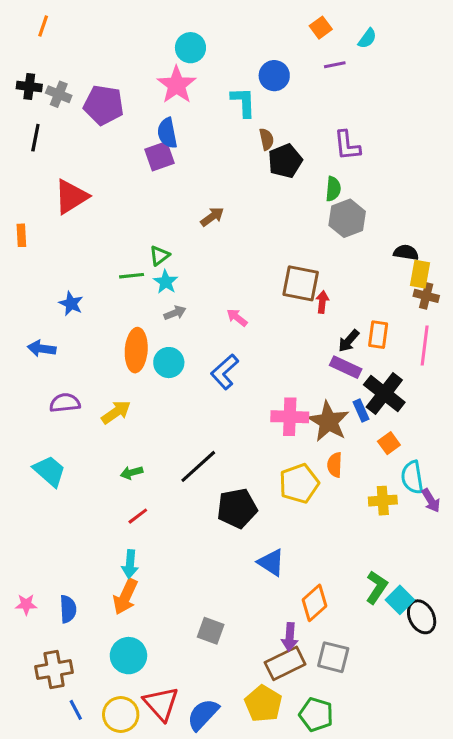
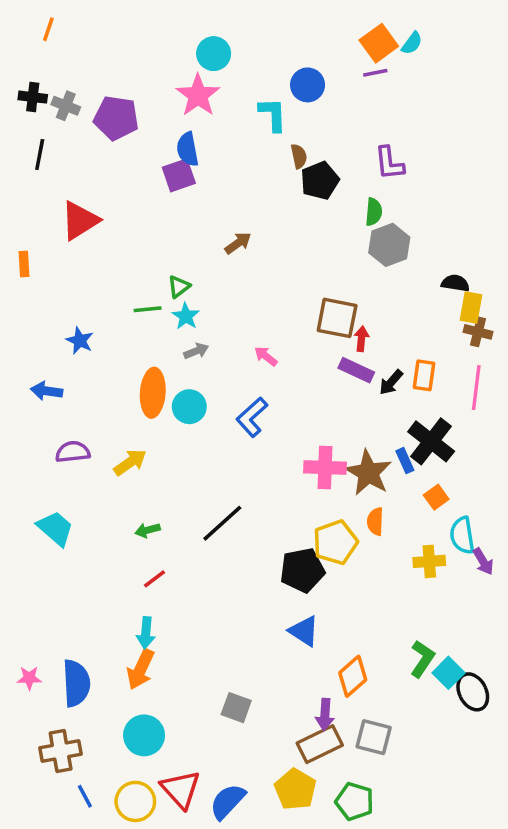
orange square: (321, 28) -> (379, 43), moved, size x1.5
purple rectangle: (346, 367) -> (356, 370), moved
black pentagon: (237, 508) -> (302, 570), moved
blue semicircle: (68, 609) -> (76, 683), size x1.5

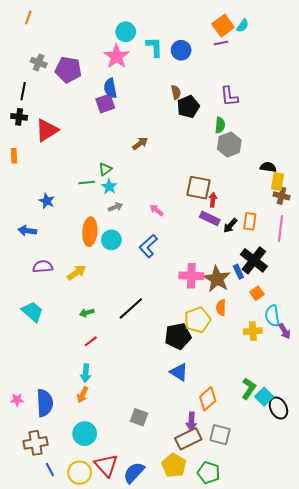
black cross: (33, 97) -> (19, 117), moved
cyan L-shape: (273, 114) -> (154, 47), moved
orange arrow: (141, 669) -> (83, 395), size x0.7

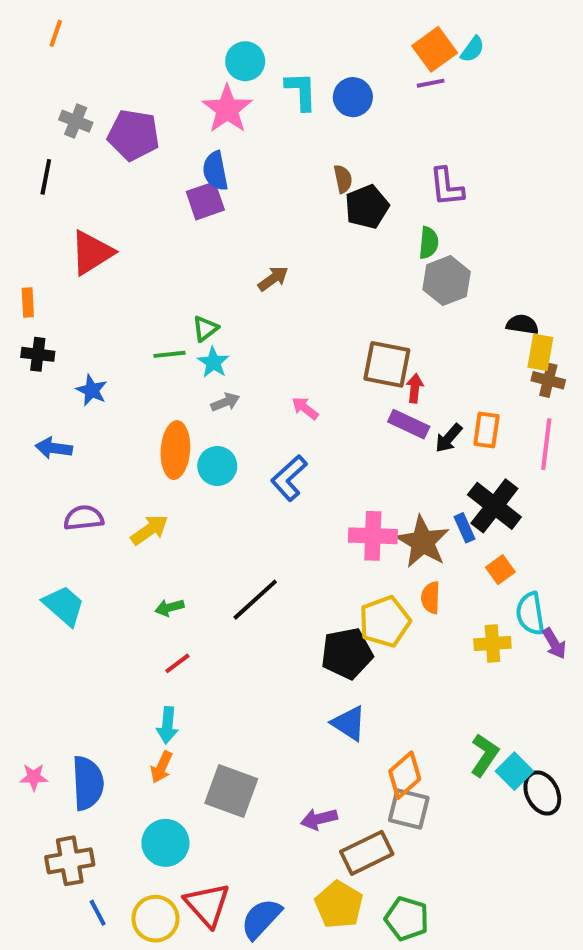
black cross: (19, 117) -> (38, 354), moved
gray square: (139, 417) -> (231, 791), moved, size x1.5
purple arrow: (191, 421) -> (319, 819), moved, turned 72
gray square: (220, 435) -> (409, 809), moved

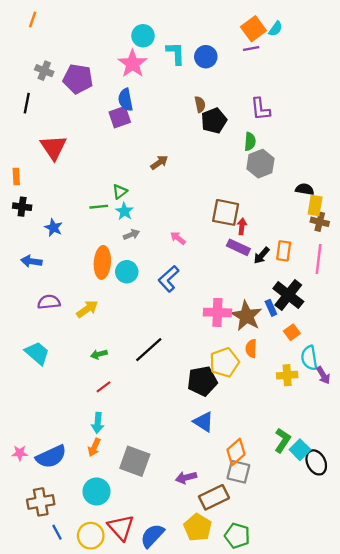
red triangle: (92, 253) -> (53, 147), turned -32
blue semicircle: (88, 783) -> (51, 457), turned 68

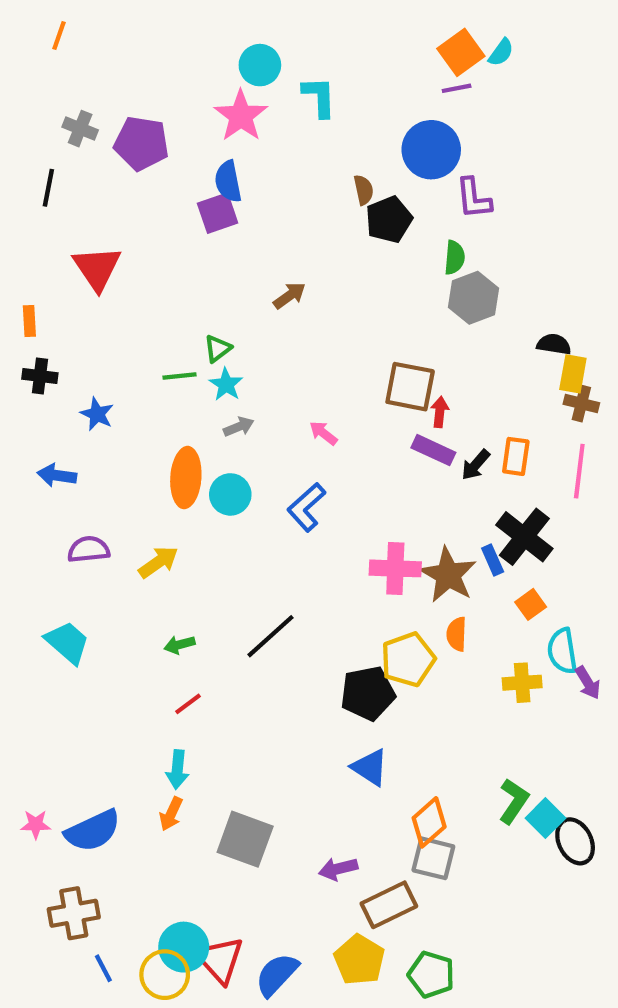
blue circle: (206, 57) -> (431, 150), moved, size x1.4
cyan circle: (97, 491) -> (184, 947), moved

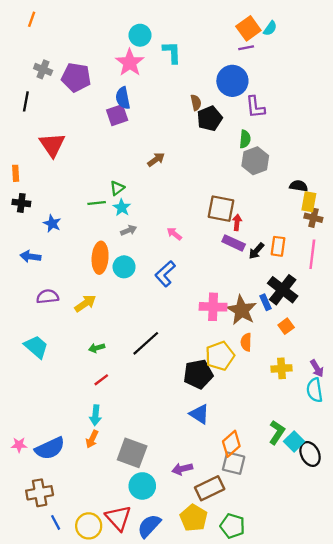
cyan semicircle: (562, 651) -> (315, 390), moved
cyan circle: (184, 947) -> (142, 486), moved

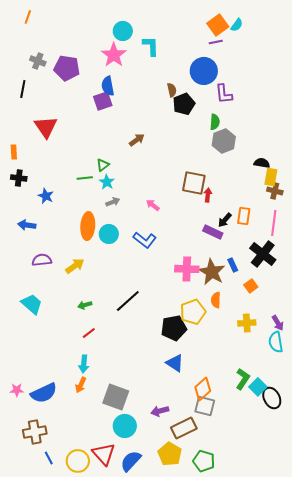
purple rectangle: (234, 243) -> (213, 232), moved
blue L-shape: (165, 274) -> (145, 240), turned -100
black cross: (283, 290) -> (263, 254), moved

